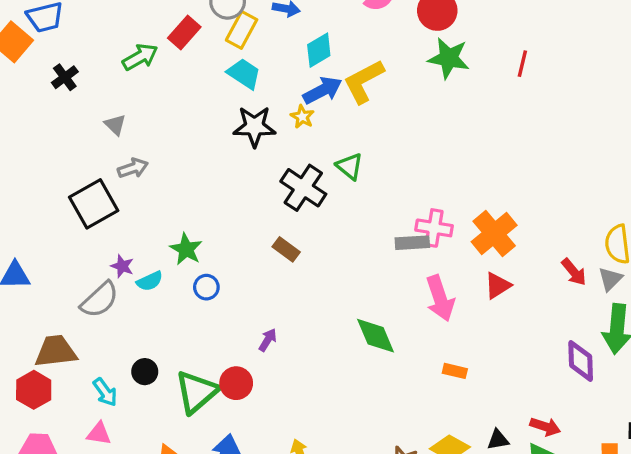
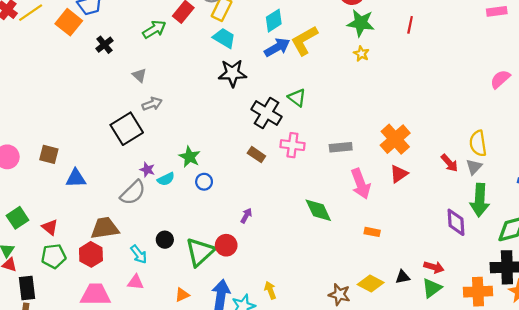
yellow star: (302, 117) -> (361, 54), moved
pink cross: (434, 228) -> (292, 145), moved

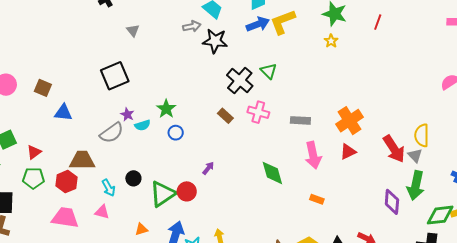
gray arrow: (152, 104) -> (192, 26), moved
red arrow: (449, 163) -> (394, 149), size x1.6
gray triangle: (474, 167) -> (415, 155), turned -35
red triangle: (50, 227) -> (34, 152), turned 35

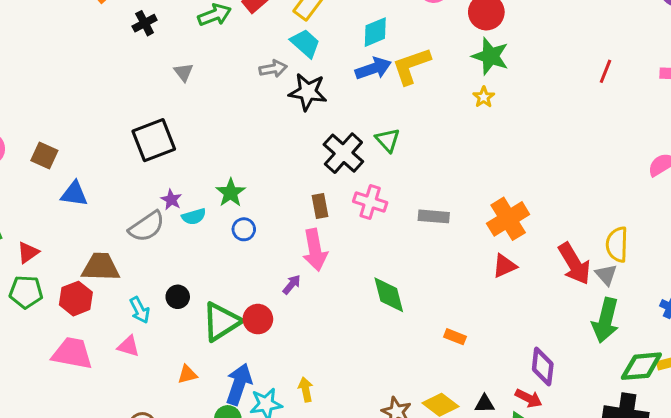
red line: (378, 22) -> (606, 71), moved
brown rectangle: (225, 116) -> (320, 206), turned 35
pink arrow: (313, 155) -> (315, 250), moved
purple diamond: (392, 202) -> (543, 367), moved

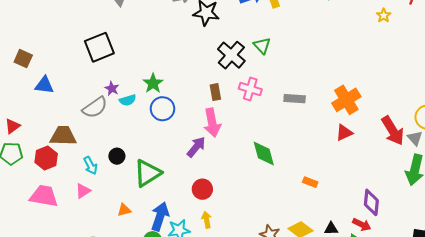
yellow star: (484, 97) -> (384, 15), moved
blue circle: (244, 229) -> (163, 109), size x1.5
purple arrow: (292, 285) -> (196, 147), size x1.5
red circle: (258, 319) -> (202, 189), moved
pink triangle: (129, 346) -> (83, 191), turned -49

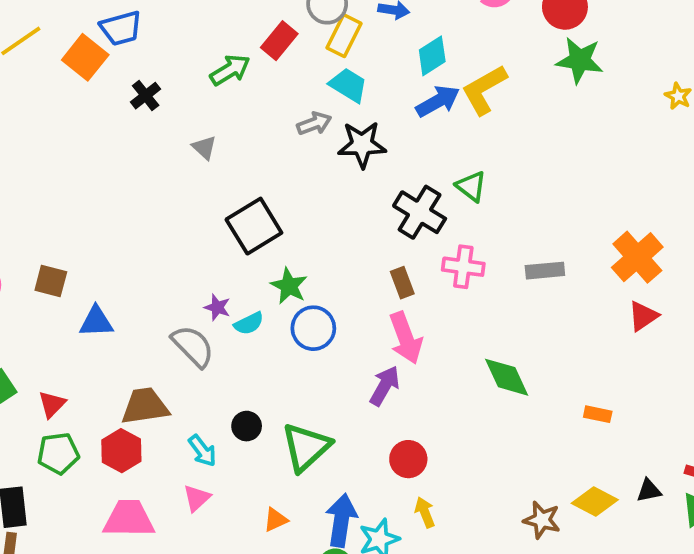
black square: (99, 47) -> (254, 226), moved
gray semicircle: (95, 107) -> (193, 346), turned -90

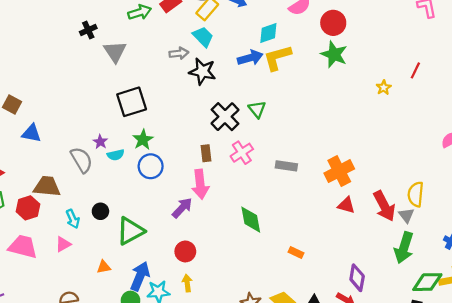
cyan diamond: (432, 56) -> (268, 33), moved
black cross: (146, 96) -> (88, 30), moved
gray triangle: (204, 148) -> (115, 52), size x1.6
pink cross: (463, 267) -> (242, 153), turned 35
red triangle: (643, 316) -> (346, 205), moved, turned 36

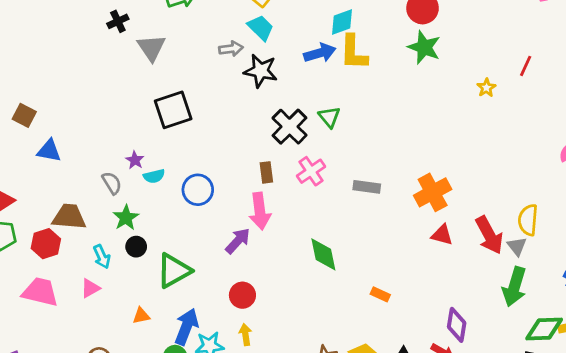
yellow L-shape: (277, 58) -> (354, 52), turned -72
green star: (143, 140) -> (126, 218), moved
gray semicircle: (82, 160) -> (112, 183), size x0.7

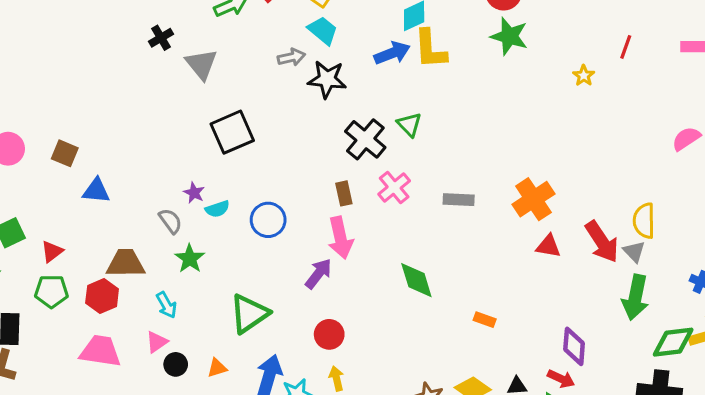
black circle: (136, 247) -> (176, 364), moved

